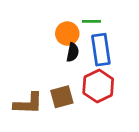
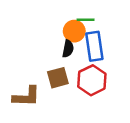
orange circle: (67, 34) -> (74, 31), moved
brown square: (62, 97) -> (58, 78), moved

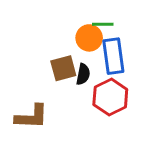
black semicircle: (68, 49) -> (83, 74), moved
brown square: (58, 78) -> (63, 68), moved

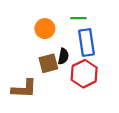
orange circle: (89, 38) -> (45, 29), moved
brown square: (63, 68) -> (48, 63), moved

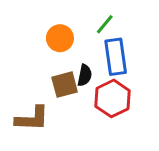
green line: (78, 18) -> (105, 24), turned -49

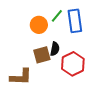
green line: (105, 24) -> (57, 16), moved
blue rectangle: (116, 57) -> (75, 21), moved

